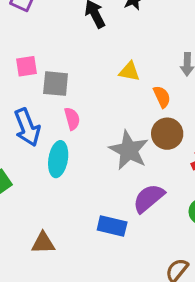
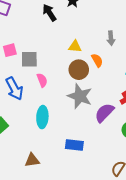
brown circle: (167, 134) -> (79, 70), moved
cyan ellipse: (58, 159) -> (42, 117), moved
purple semicircle: (149, 198) -> (104, 113), moved

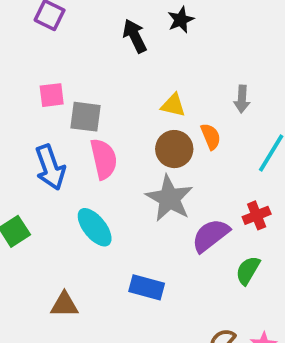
pink semicircle: (42, 80) -> (104, 159), size x1.5
cyan ellipse: (42, 117) -> (95, 227), turned -50

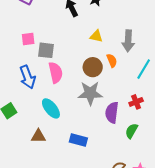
gray arrow: (242, 99) -> (128, 41), size x1.5
yellow triangle: (173, 105) -> (96, 36), moved
gray star: (169, 198) -> (90, 93), turned -30
purple semicircle: (210, 235) -> (112, 113), turned -45
brown triangle: (64, 305) -> (38, 136), moved

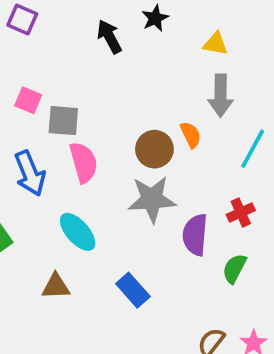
yellow triangle: (96, 36) -> (215, 44), moved
pink square: (28, 39) -> (28, 100), turned 32
blue rectangle: (78, 140) -> (133, 290), turned 36

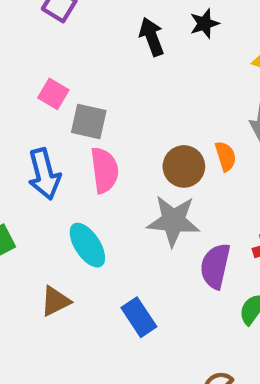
brown triangle: (56, 286) -> (55, 301), turned -32

